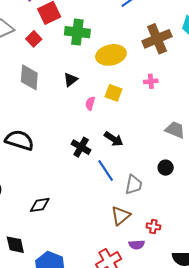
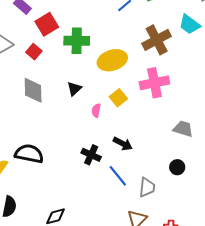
pink cross: (151, 81) -> (154, 83), size x2.0
yellow square: (113, 93) -> (118, 98), turned 36

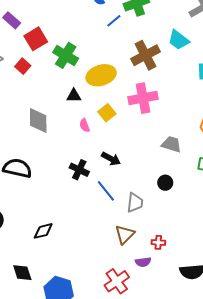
green cross: (77, 41) -> (66, 55), turned 30
black triangle: (74, 89) -> (74, 96), moved, turned 42
gray diamond: (33, 90) -> (38, 120), moved
pink semicircle: (96, 110) -> (85, 125), turned -32

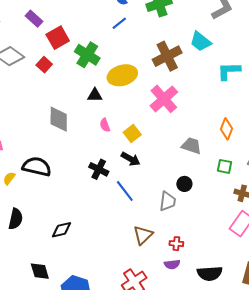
blue line: (114, 21) -> (119, 23), moved
pink cross: (143, 98) -> (164, 99), turned -32
yellow square: (107, 113) -> (132, 133), moved
gray trapezoid: (135, 203) -> (168, 201), moved
purple semicircle: (143, 262) -> (172, 264), moved

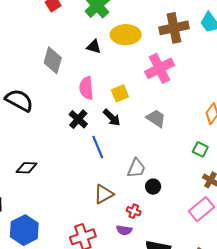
pink semicircle: (105, 125) -> (86, 88), moved, size x1.6
gray trapezoid: (191, 146) -> (156, 118), moved
black circle: (184, 184) -> (153, 187), moved

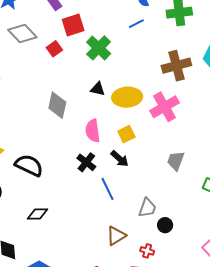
yellow ellipse: (126, 35) -> (127, 97), moved
black semicircle: (19, 100) -> (29, 165), moved
gray trapezoid: (156, 118) -> (176, 161), moved, turned -100

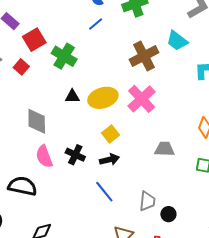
pink semicircle: (93, 131) -> (44, 156), moved
black arrow: (120, 159) -> (109, 160), turned -42
gray trapezoid: (176, 161) -> (164, 149), turned 85
black cross: (86, 162) -> (75, 155), moved

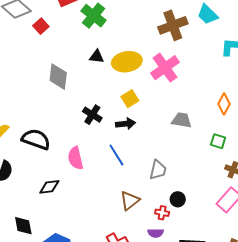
red square: (21, 67) -> (41, 26), moved
pink semicircle: (44, 156) -> (76, 158), moved
black circle: (168, 214) -> (178, 199), moved

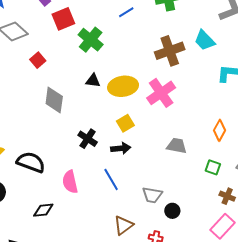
red square: (41, 26) -> (38, 60), moved
gray trapezoid: (158, 170) -> (152, 195), turned 85
black circle: (178, 199) -> (172, 211), moved

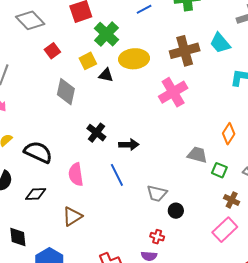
yellow ellipse: (123, 86) -> (134, 59), moved
yellow square: (125, 123) -> (88, 61), moved
gray trapezoid: (177, 146) -> (197, 155), moved
black diamond: (43, 210) -> (36, 194), moved
brown triangle: (124, 225) -> (72, 216), moved

